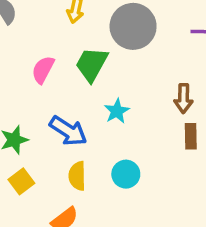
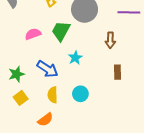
pink semicircle: (43, 70) -> (33, 34), turned 42
brown arrow: (183, 98) -> (110, 40), moved

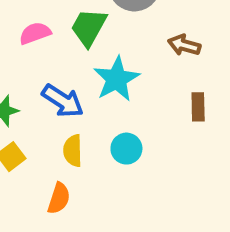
brown arrow: (110, 40) -> (184, 45), turned 105
cyan star: (75, 58) -> (116, 79), size x1.6
orange semicircle: (45, 120) -> (59, 198), turned -35

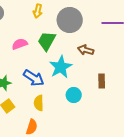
brown arrow: (184, 45) -> (86, 50), moved
cyan circle: (126, 149) -> (74, 95), moved

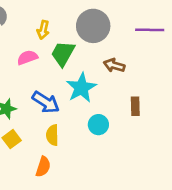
yellow arrow: (38, 11) -> (43, 30), moved

